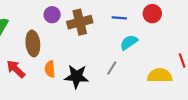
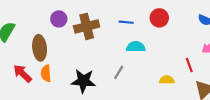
cyan semicircle: (129, 42) -> (136, 47), turned 36
orange semicircle: (50, 69) -> (46, 73), moved
yellow semicircle: (160, 75) -> (167, 80), size x0.6

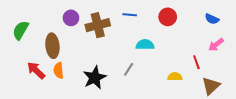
blue line: (126, 22) -> (130, 15), moved
black star: (83, 81) -> (95, 78), turned -30

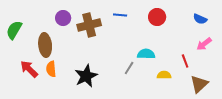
cyan semicircle: (145, 45) -> (146, 54), moved
gray line: (129, 69) -> (129, 68), moved

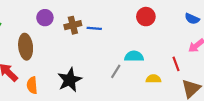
blue line: (120, 15) -> (94, 28), moved
brown cross: (89, 25) -> (73, 25), size x0.7
orange semicircle: (51, 69) -> (32, 85), moved

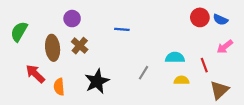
red circle: (146, 17) -> (200, 17), moved
brown cross: (73, 25) -> (80, 46), moved, turned -35
cyan semicircle: (134, 56) -> (175, 58), moved

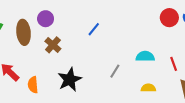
blue line: (122, 29) -> (94, 29), turned -56
brown ellipse: (53, 48) -> (24, 32), moved
yellow semicircle: (181, 80) -> (148, 88), moved

